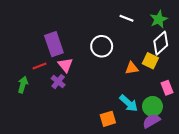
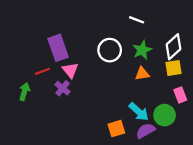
green star: (159, 19) -> (142, 50), moved
yellow square: (150, 61) -> (174, 68), moved, turned -35
purple semicircle: (151, 121) -> (145, 131), moved

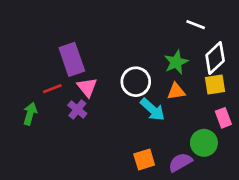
white line: (137, 20) -> (196, 25), moved
white circle: (110, 50) -> (136, 82), moved
cyan arrow: (139, 112) -> (152, 109), moved

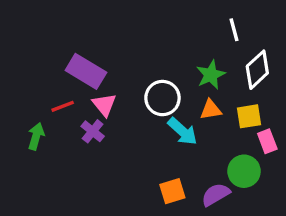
white line: (196, 25) -> (234, 30), turned 54
purple rectangle: (72, 59) -> (86, 71), turned -40
yellow square: (215, 84) -> (249, 116), moved

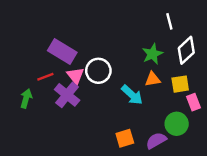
white circle: (162, 98) -> (98, 71), moved
purple cross: (93, 131) -> (67, 95), size x1.5

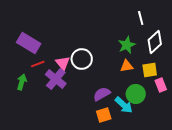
purple rectangle: (62, 52) -> (29, 43), moved
cyan arrow: (132, 95) -> (124, 105), moved
green circle: (177, 124) -> (136, 94), moved
purple semicircle: (156, 141) -> (102, 94), moved

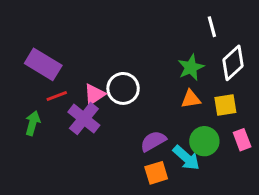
pink triangle: (63, 63) -> (94, 94), turned 35
pink rectangle: (161, 85) -> (242, 140), moved

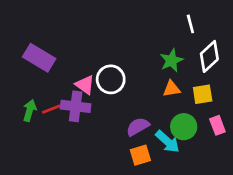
pink triangle: (94, 94) -> (85, 85), turned -50
red line: (57, 96) -> (51, 109), moved
purple cross: (84, 119) -> (76, 106), turned -32

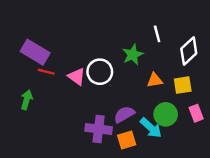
white line: (190, 24) -> (157, 34), moved
green star: (172, 60) -> (133, 55), moved
purple cross: (76, 106) -> (99, 129), moved
red line: (51, 109) -> (46, 72), moved, turned 35

